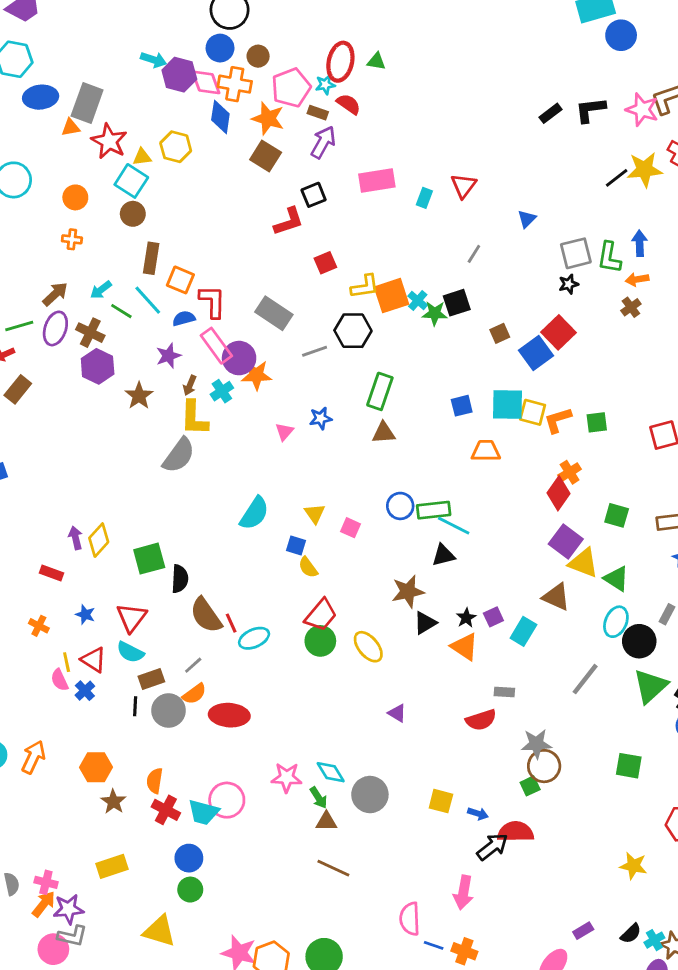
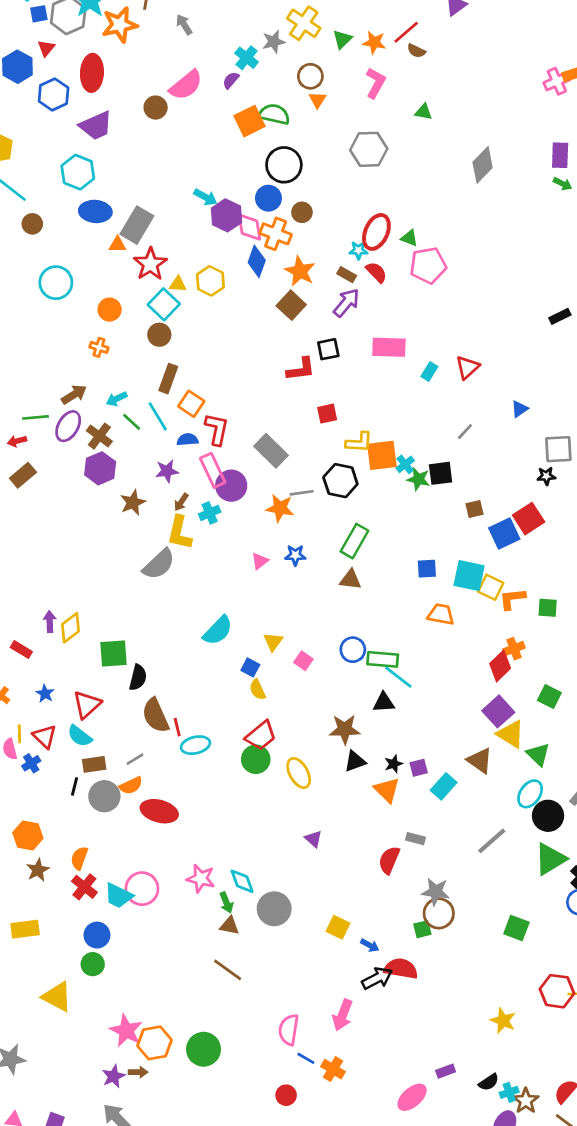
pink pentagon: (291, 88) -> (428, 265), moved
orange star: (256, 375) -> (280, 508), moved
red semicircle: (481, 720) -> (389, 860), turned 120

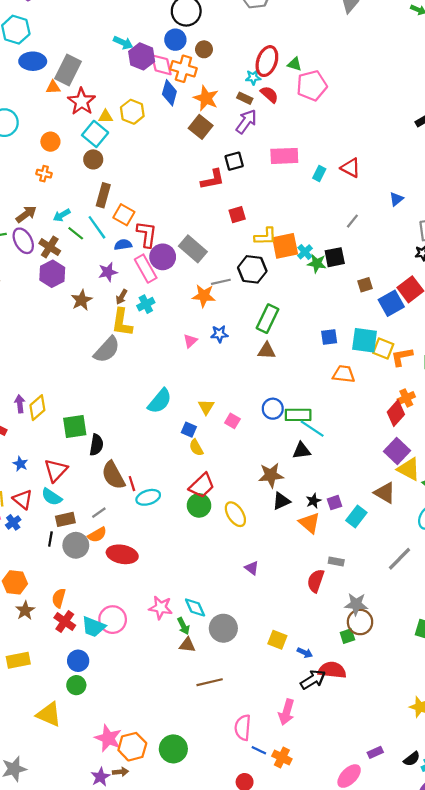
red triangle: (467, 367) -> (351, 168), turned -45
purple ellipse: (68, 426) -> (23, 241), turned -55
purple circle: (231, 486) -> (163, 257), moved
brown line: (228, 970) -> (210, 682), moved, turned -45

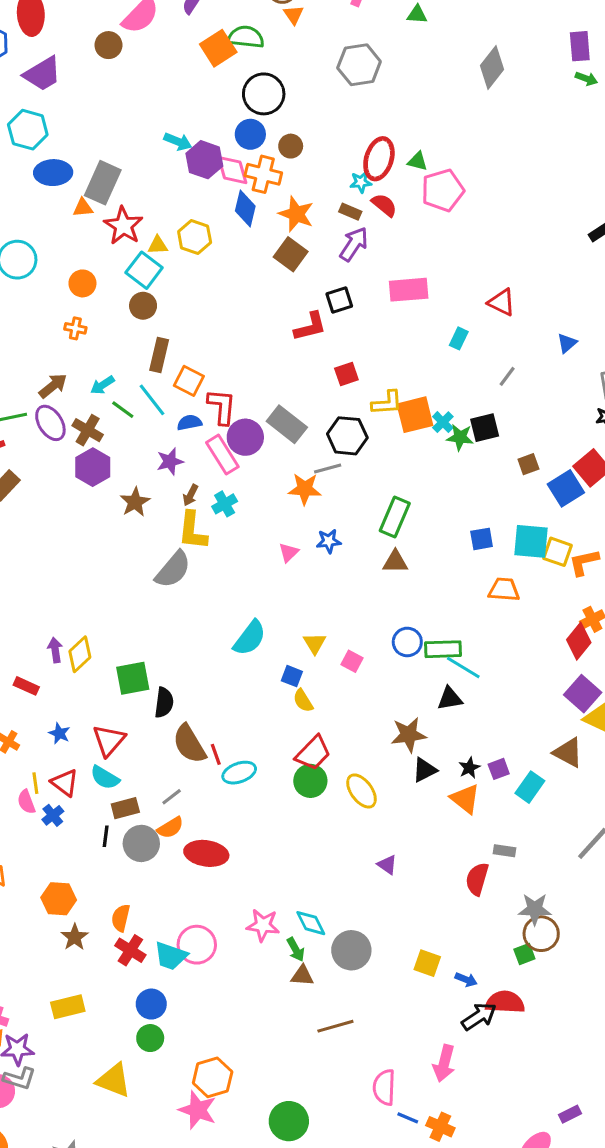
cyan rectangle: (319, 174) -> (459, 338), moved
black hexagon: (252, 269) -> (347, 436), moved
orange hexagon: (132, 747) -> (213, 1077), moved

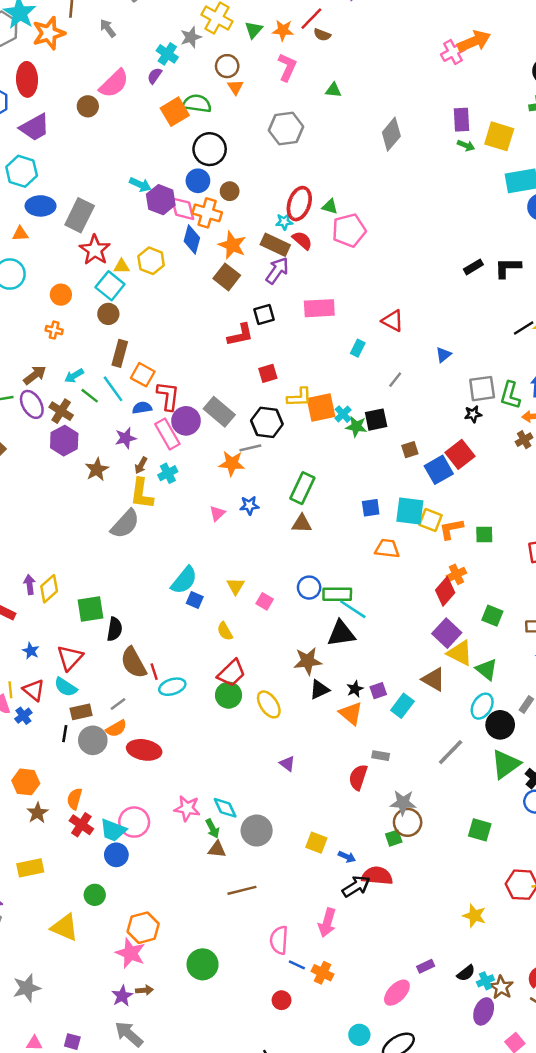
orange triangle: (83, 208) -> (20, 234), moved
brown rectangle: (350, 212) -> (275, 245), size x1.6
blue square: (292, 676) -> (195, 600), moved
black triangle: (450, 699) -> (341, 634), size x1.4
blue circle: (151, 1004) -> (116, 855), moved

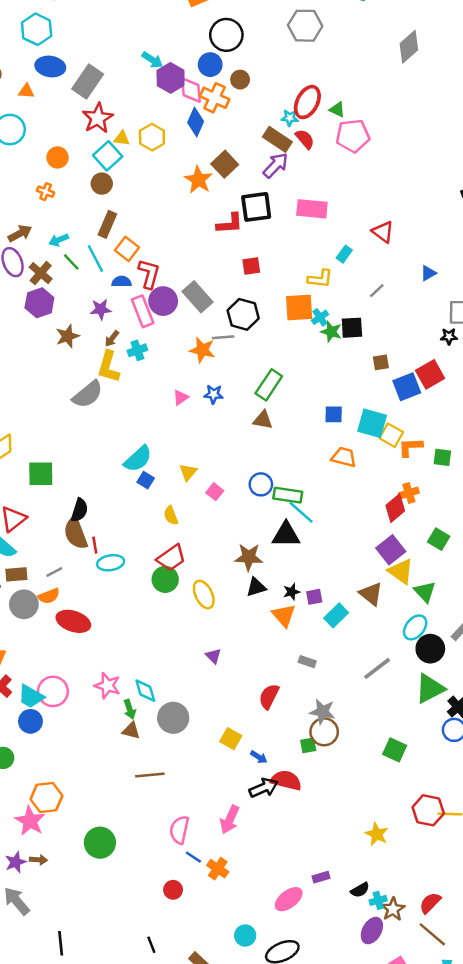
orange star: (232, 245) -> (198, 180), moved
black square: (264, 314) -> (256, 207), size x1.5
yellow L-shape: (299, 397) -> (320, 279), moved
black semicircle: (115, 629) -> (80, 510), moved
red semicircle: (358, 777) -> (269, 696), moved

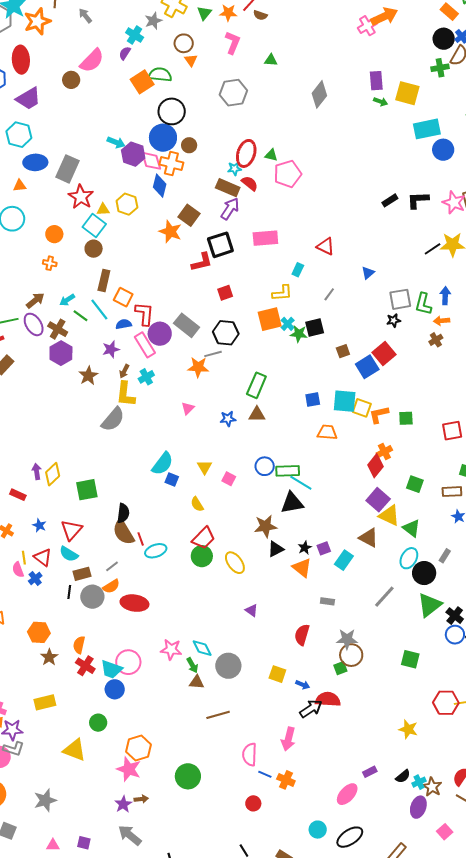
blue circle: (210, 65) -> (163, 138), size x1.4
blue star: (214, 394) -> (228, 419), moved

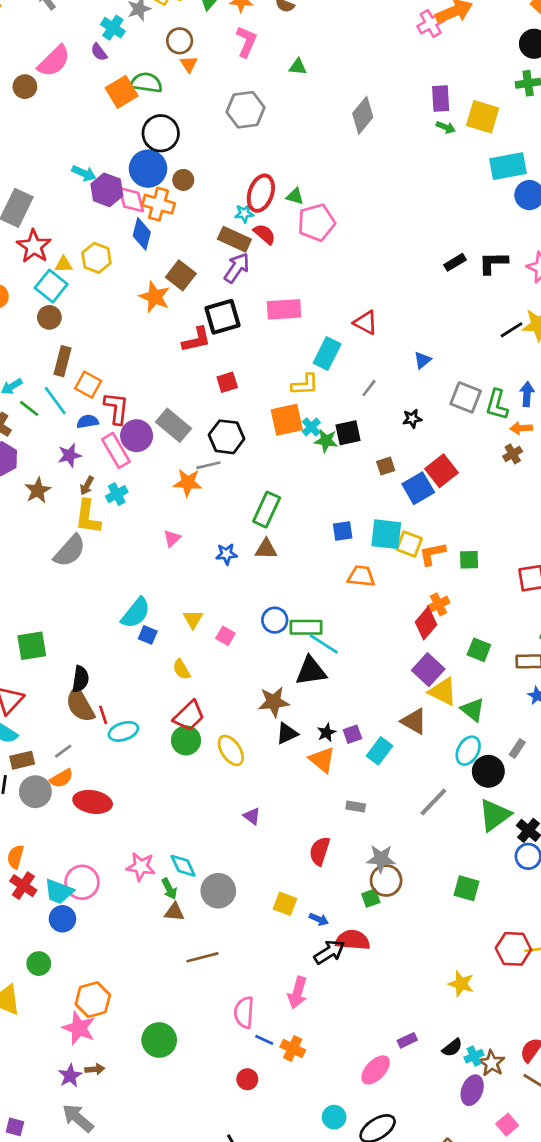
purple semicircle: (125, 53) -> (99, 52), turned -72
cyan rectangle: (298, 270) -> (327, 353), size x1.6
gray square: (400, 299) -> (466, 397), turned 30
black star: (394, 320) -> (412, 419), moved

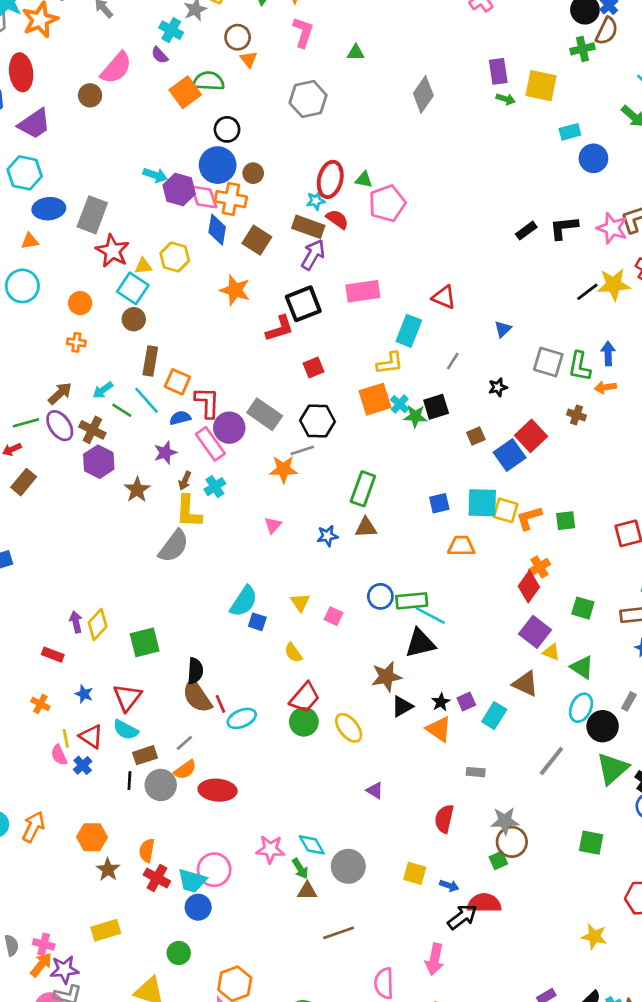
black circle: (161, 133) -> (227, 129), size x0.7
cyan rectangle: (508, 166) -> (570, 132), size x0.6
brown square: (181, 275) -> (257, 240), moved
brown cross: (513, 454) -> (576, 415), moved, turned -36
yellow triangle: (443, 692) -> (551, 652), size x0.6

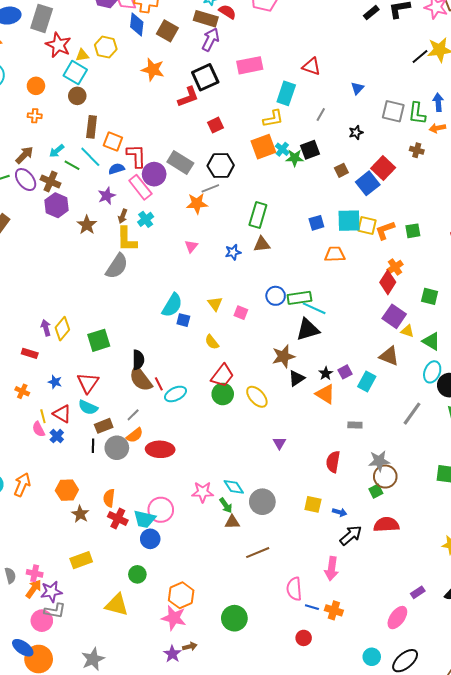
purple triangle: (375, 790) -> (279, 443), turned 32
red semicircle: (484, 903) -> (386, 525), moved

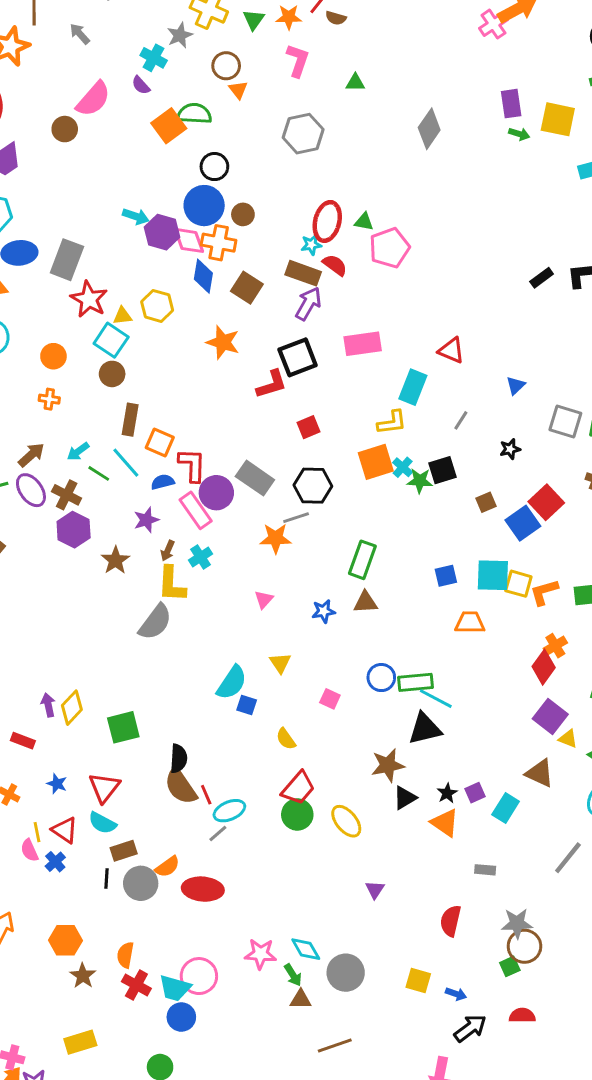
yellow triangle: (215, 304) -> (280, 663), moved
gray line: (133, 415) -> (218, 834), moved
red semicircle: (386, 525) -> (522, 1016), size x0.7

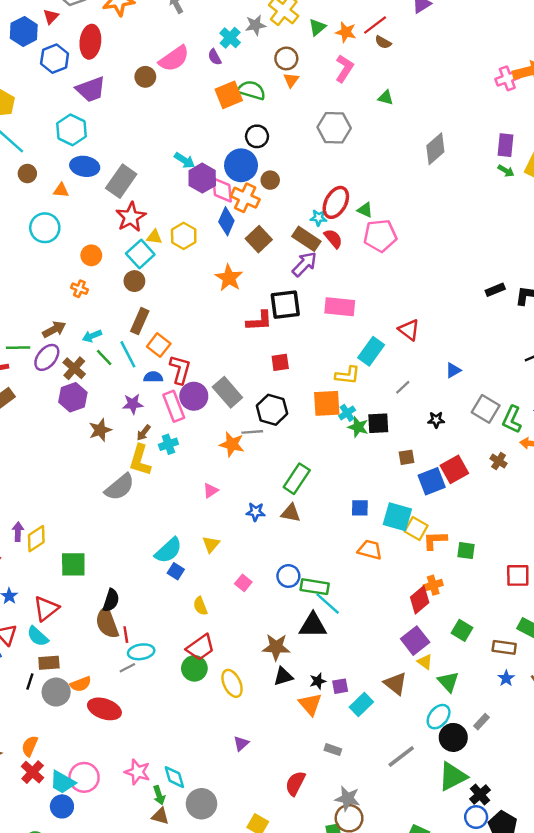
purple ellipse: (31, 490) -> (47, 357), turned 60

